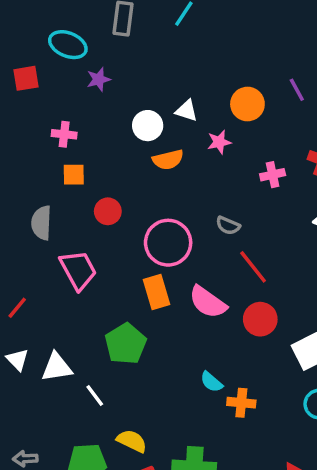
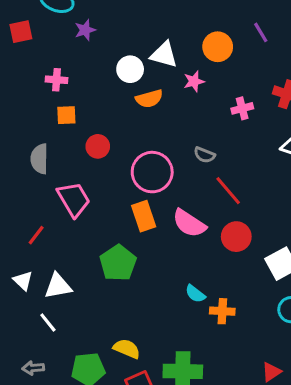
white triangle: (187, 111) -> (164, 55), size x1.4
red line: (17, 308) -> (36, 235), moved
white line: (95, 395) -> (48, 322), moved

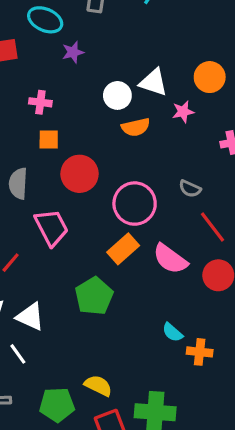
red circle: (98, 146) -> (80, 174), size x1.5
orange rectangle: (144, 216) -> (123, 249), turned 64
white triangle: (58, 286) -> (30, 317), turned 32

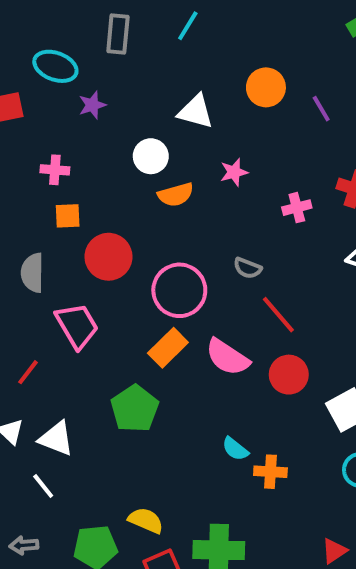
orange circle: (210, 77) -> (266, 87), moved
white triangle: (153, 82) -> (196, 112), moved

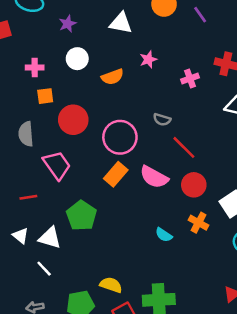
purple star: (92, 105) -> (68, 24), moved
white circle: (151, 156) -> (77, 59), moved
red line: (28, 372) -> (28, 197), turned 48
green pentagon: (135, 409) -> (81, 216), moved
orange cross: (270, 472) -> (199, 223), moved, turned 30

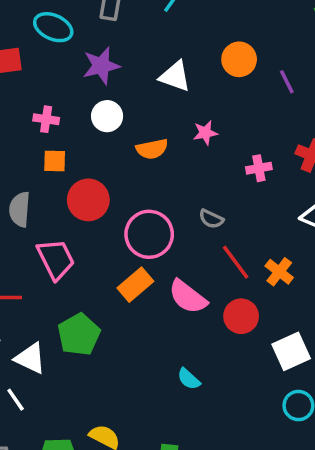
purple star: (68, 24) -> (101, 66), size x1.5
orange cross: (199, 223) -> (279, 272), moved

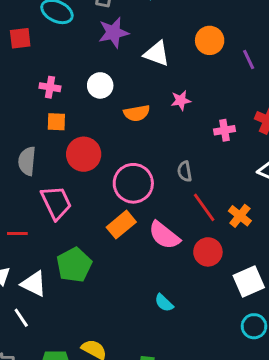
purple star: (101, 66) -> (113, 33), moved
gray semicircle: (211, 219) -> (185, 171), turned 54

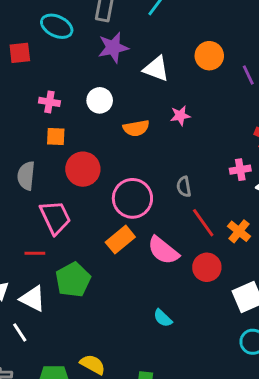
pink cross: (225, 130) -> (240, 170), moved
red line: (17, 233) -> (35, 253), moved

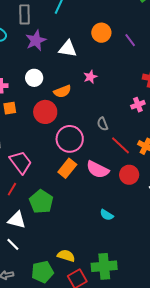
red circle: (83, 169) -> (45, 112), moved
red line: (35, 253) -> (12, 189), turned -48

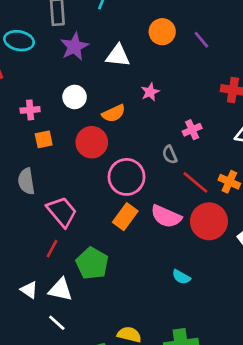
pink cross: (138, 105) -> (192, 130), moved
red circle: (129, 175) -> (209, 221), size x1.4

